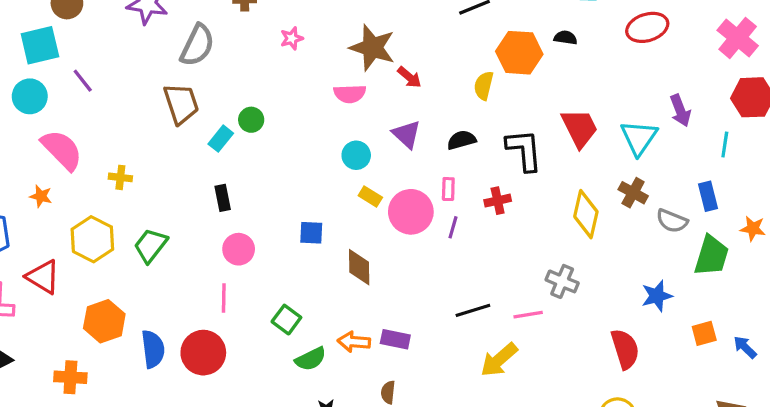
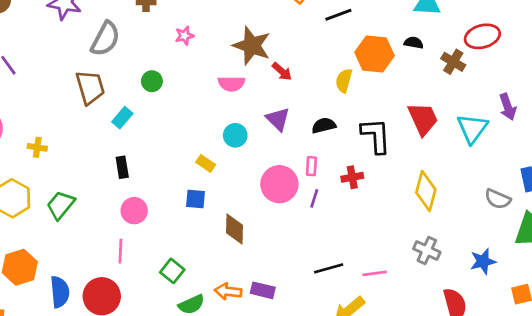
green circle: (251, 120) -> (152, 81), moved
brown cross: (633, 193) -> (453, 62), moved
yellow rectangle: (370, 196) -> (206, 163), moved
gray cross: (562, 281) -> (427, 250), moved

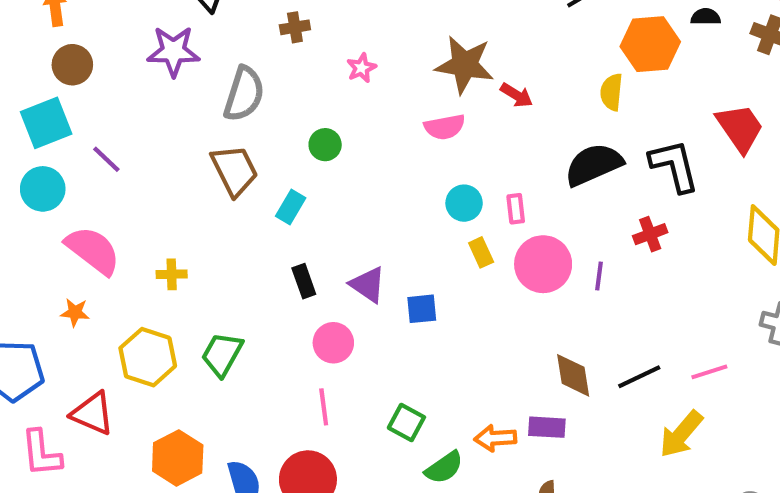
purple triangle: (278, 119) -> (368, 285), moved
black semicircle: (324, 125) -> (594, 165), size x1.6
yellow rectangle: (206, 163) -> (481, 252), moved, turned 42
pink rectangle: (311, 166) -> (516, 209), moved
brown diamond: (235, 229) -> (573, 375), moved

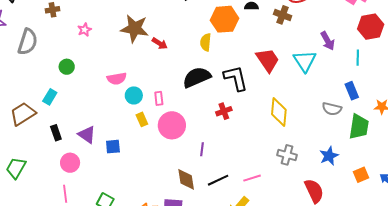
pink semicircle: (445, 127) -> (117, 79), moved
brown trapezoid: (235, 170) -> (23, 114), moved, turned -96
purple line: (599, 276) -> (202, 149), moved

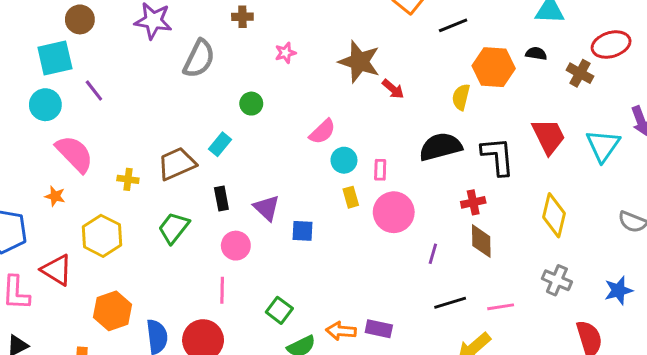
pink semicircle: (117, 79) -> (322, 132), turned -42
green trapezoid: (16, 168) -> (174, 228), moved
brown diamond: (186, 179) -> (481, 241), moved

